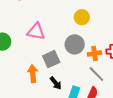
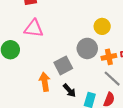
yellow circle: (82, 17) -> (102, 26), moved
pink triangle: (36, 32) -> (34, 28), moved

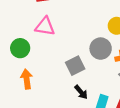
orange arrow: (45, 82) -> (27, 79), moved

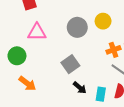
gray circle: (101, 49) -> (77, 27), moved
orange arrow: (27, 79) -> (27, 83), turned 144

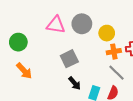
yellow circle: (103, 21) -> (107, 33), moved
pink triangle: (37, 32) -> (56, 25), moved

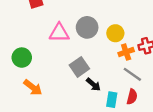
black arrow: (75, 83) -> (93, 84), moved

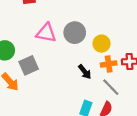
gray square: (79, 67) -> (29, 65), moved
black arrow: (93, 84) -> (85, 72), moved

